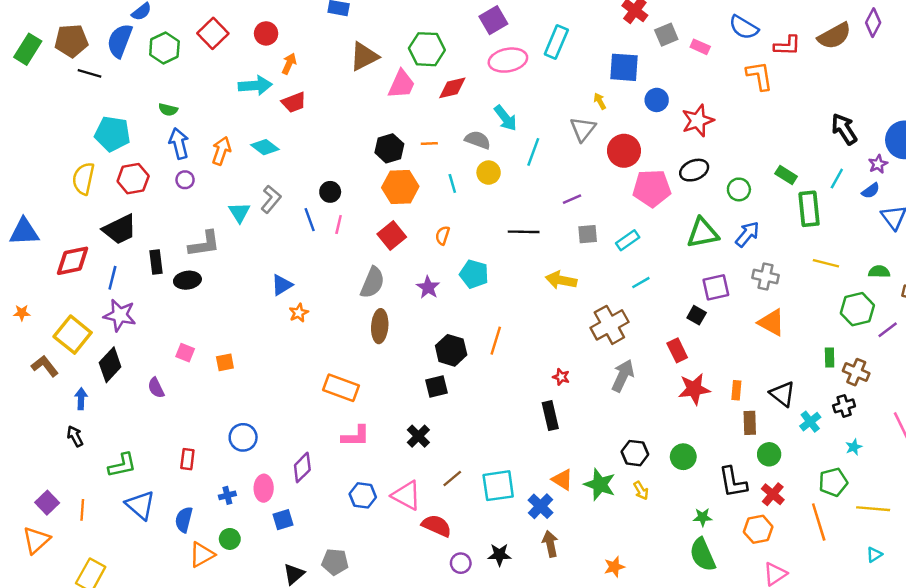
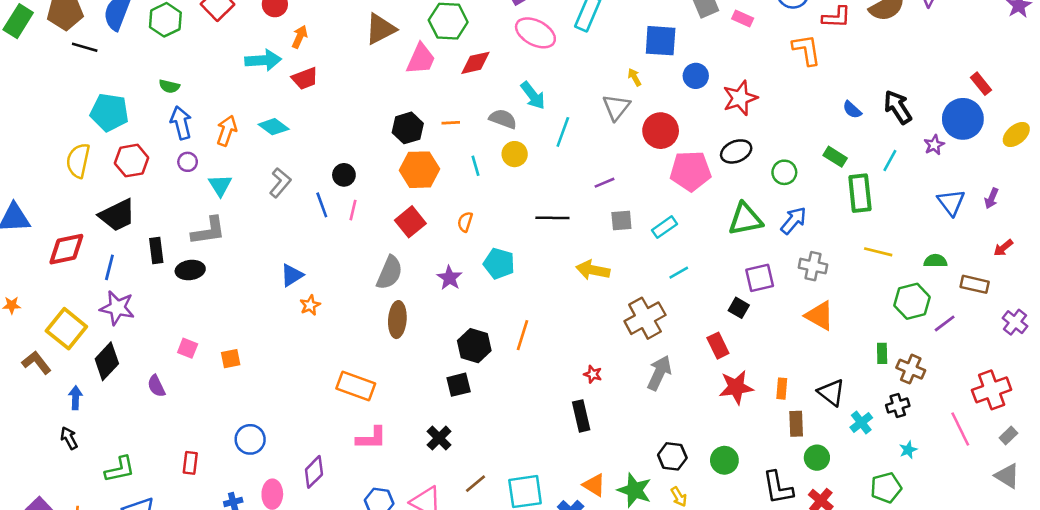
pink ellipse: (508, 60) -> (535, 33), turned 39
blue semicircle: (871, 191) -> (852, 110), moved, turned 78
cyan triangle: (239, 212) -> (220, 185), moved

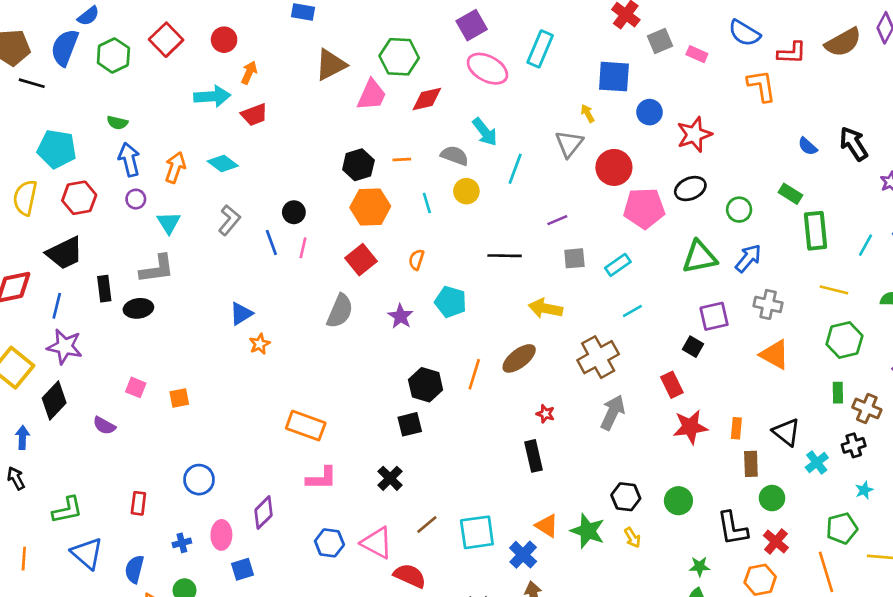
cyan line: (890, 161) -> (866, 245), moved
green hexagon: (912, 301) -> (844, 340), moved
brown ellipse: (397, 320) -> (519, 358), moved, turned 48
purple semicircle: (156, 386) -> (104, 426), turned -35

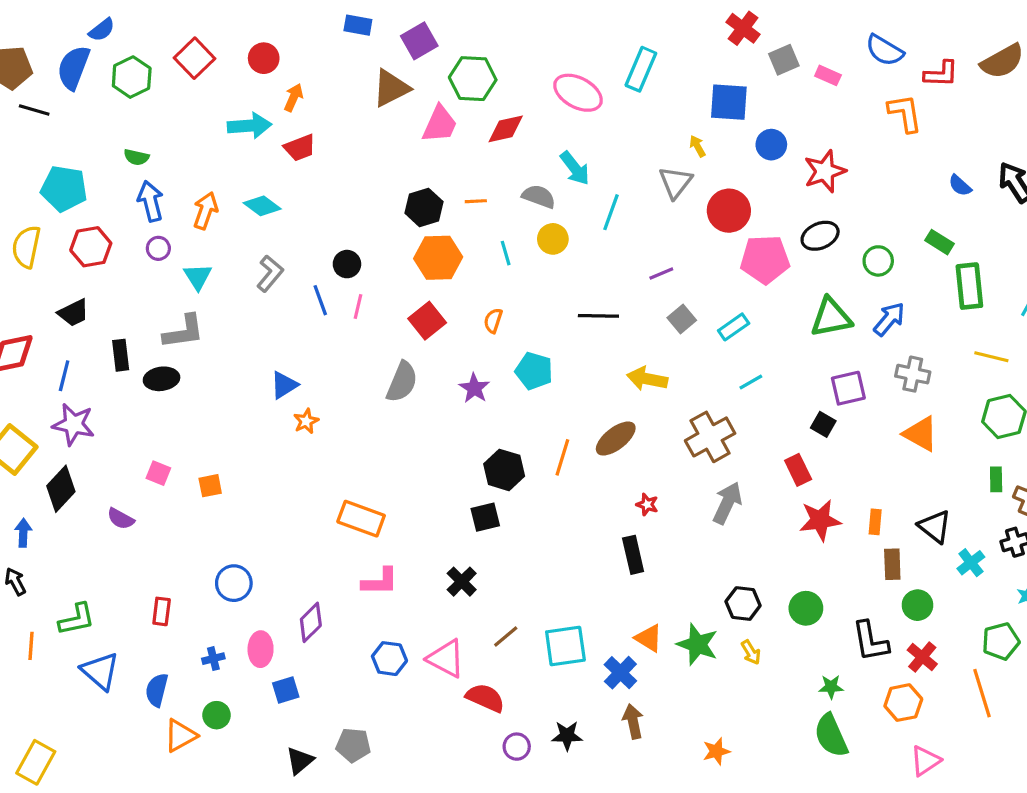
purple square: (472, 25) -> (419, 41), moved
black trapezoid: (65, 253) -> (73, 313), size x0.7
gray square: (574, 258) -> (682, 319), turned -35
orange line: (24, 559) -> (31, 646), moved

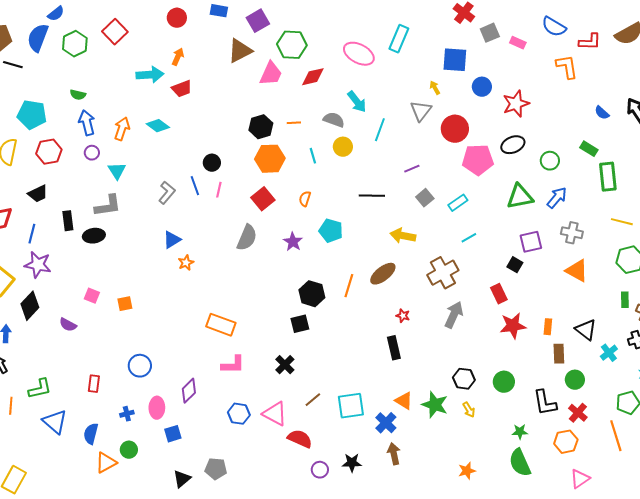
red circle: (264, 58) -> (177, 18), moved
gray L-shape: (270, 273) -> (167, 193), moved
orange star: (716, 751) -> (467, 471), moved

